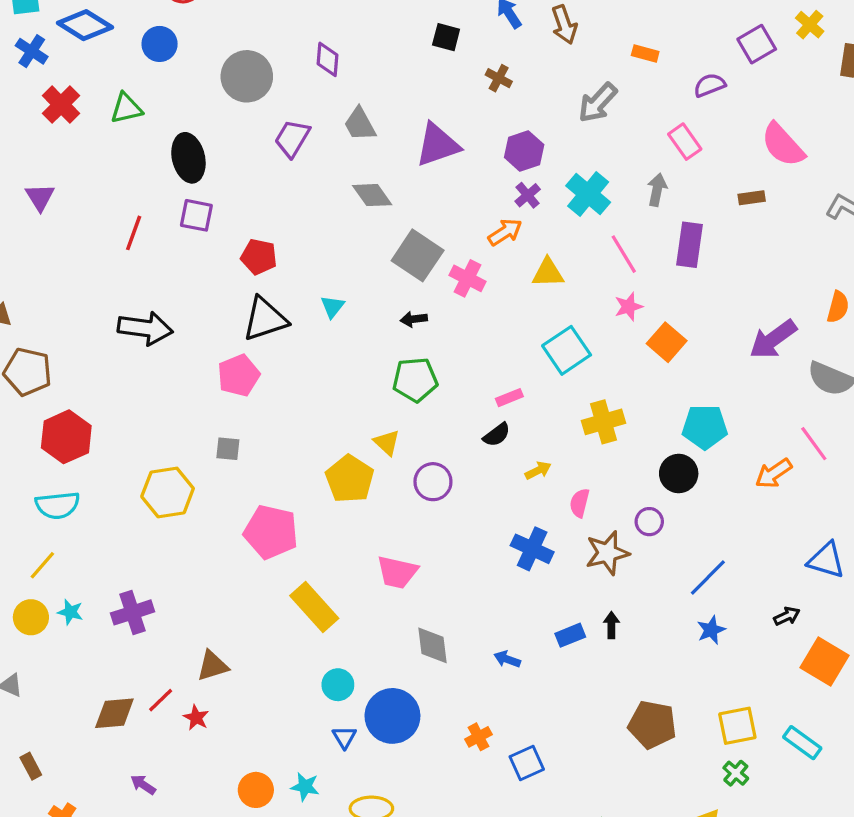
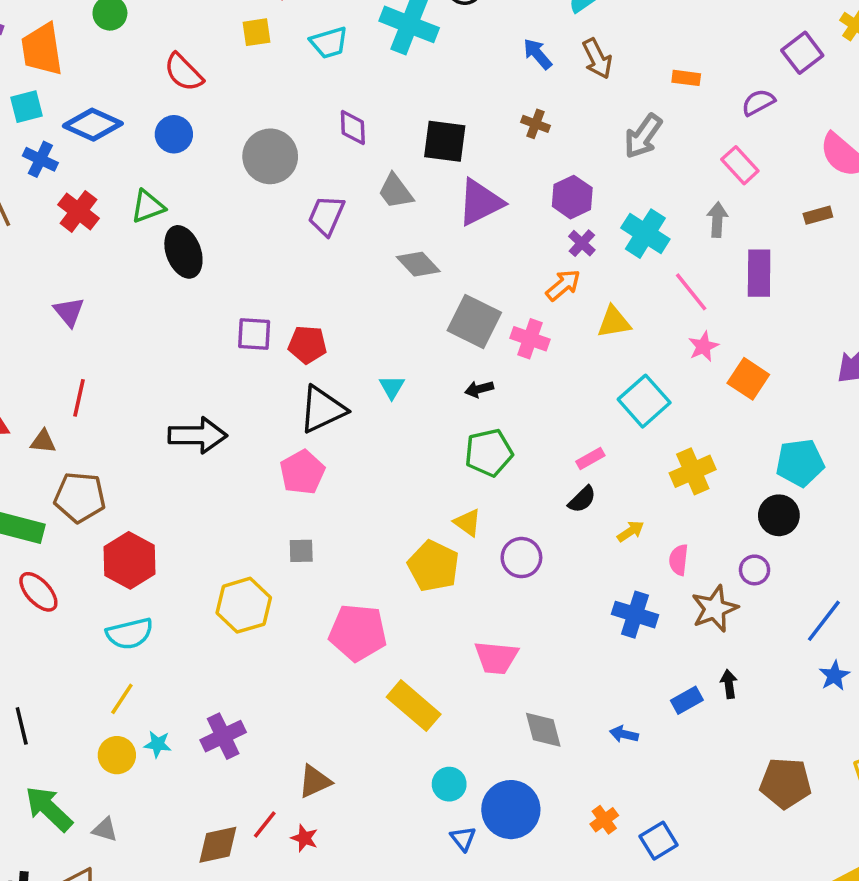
black square: (446, 37) -> (445, 141), moved, size x1.5
black ellipse: (188, 158) -> (183, 252), moved
purple square: (196, 215) -> (254, 334), moved
red line: (134, 233) -> (79, 398), moved

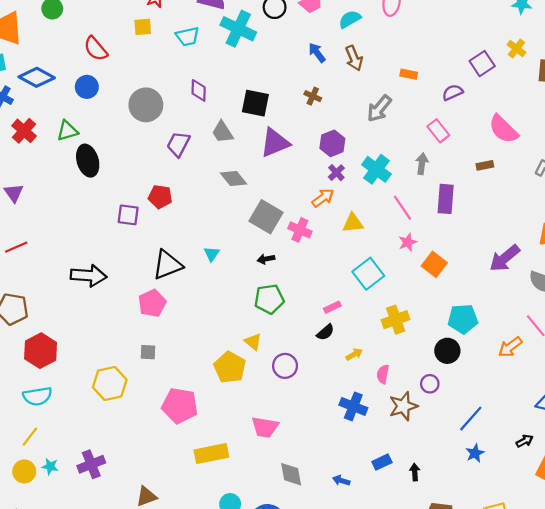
red pentagon: (307, 345) -> (160, 197), moved
red line: (79, 398) -> (16, 247), turned 50
black arrow: (729, 684) -> (415, 472), moved
yellow rectangle: (414, 706) -> (211, 454), turned -56

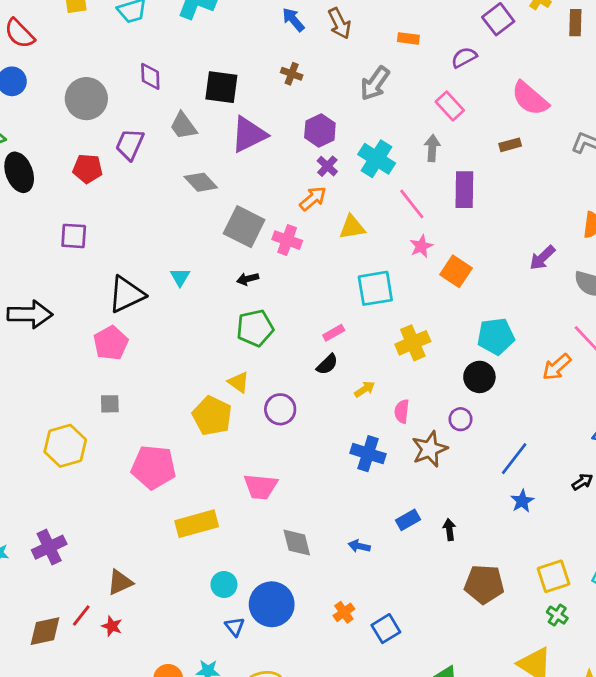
red pentagon: (160, 197) -> (88, 169), moved
purple arrow: (505, 258) -> (542, 258), size x0.7
cyan square: (368, 274) -> (375, 288), turned 32

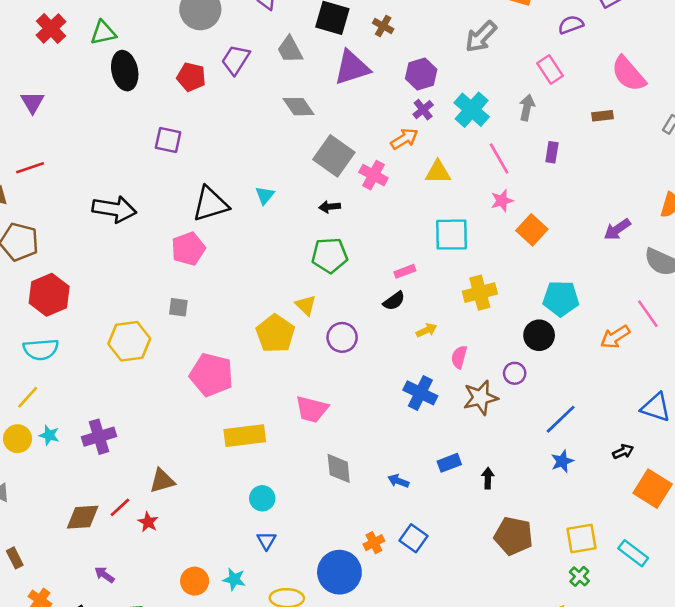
brown cross: (292, 74) -> (383, 26), moved
purple rectangle: (464, 190) -> (552, 152), size x0.6
blue circle: (272, 604) -> (339, 572), moved
blue square: (386, 629) -> (414, 538), moved, turned -32

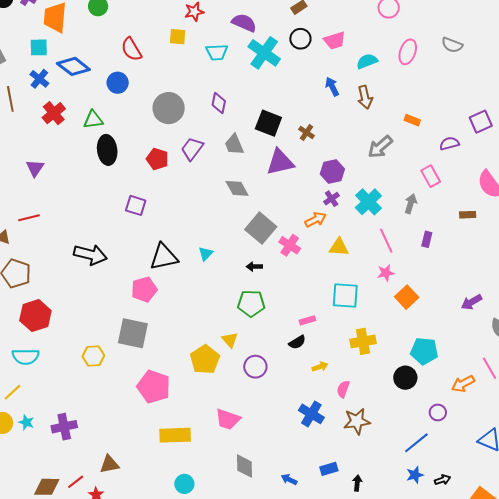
gray square: (178, 307) -> (133, 333), size x2.0
yellow hexagon: (129, 341) -> (93, 356), size x0.7
purple circle: (515, 373) -> (438, 412), moved
black arrow: (623, 452) -> (442, 480), moved

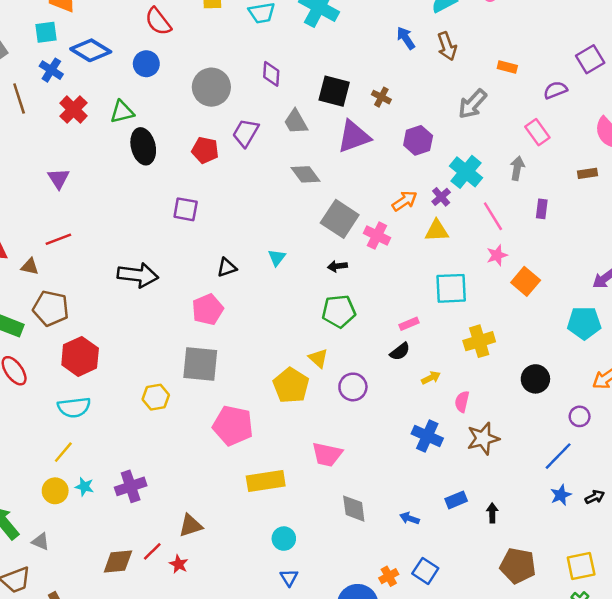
purple cross: (332, 199) -> (441, 197), moved
black triangle: (164, 257) -> (227, 267), size x0.6
cyan pentagon: (424, 351) -> (584, 323), moved

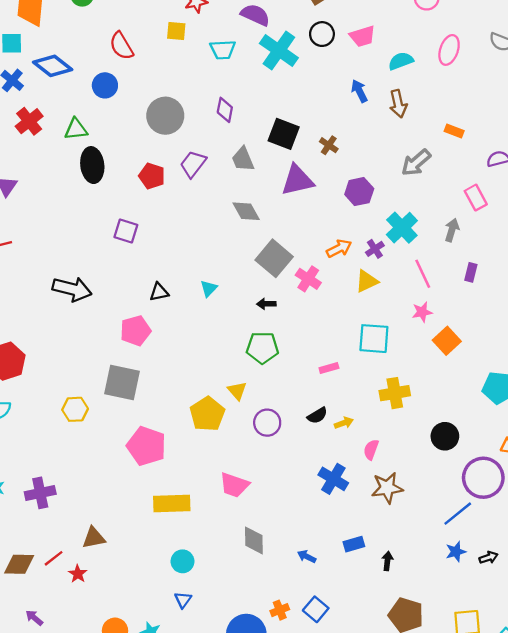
yellow triangle: (437, 231) -> (367, 281), turned -30
black semicircle: (400, 352) -> (317, 415), moved
purple circle: (580, 416) -> (483, 478), size x2.0

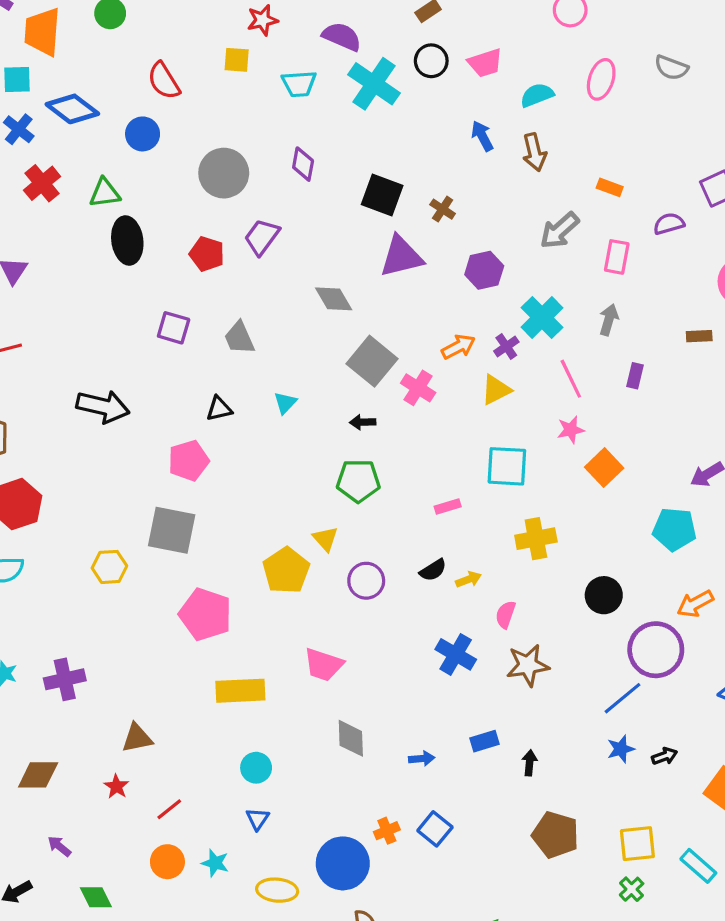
gray trapezoid: (243, 159) -> (239, 338), moved
pink rectangle: (476, 198) -> (617, 257), moved, turned 40
blue arrow: (307, 556) -> (422, 759), turned 150
red line: (54, 558) -> (169, 809), moved

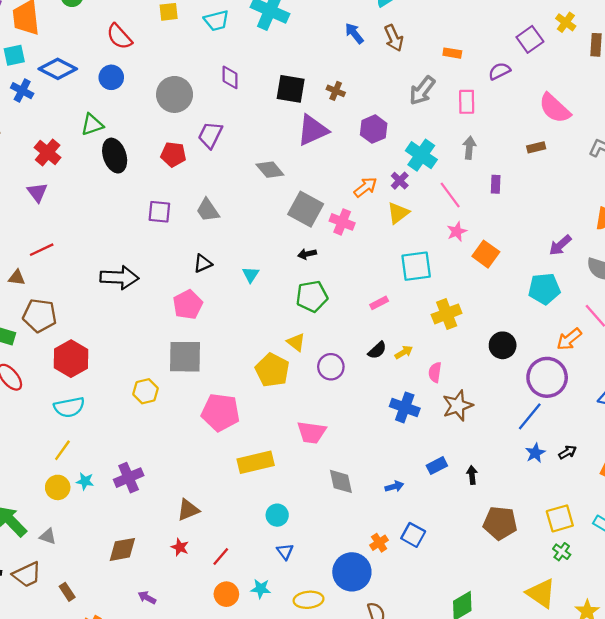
red cross: (42, 183) -> (48, 152), moved
cyan triangle: (285, 403) -> (251, 275), moved

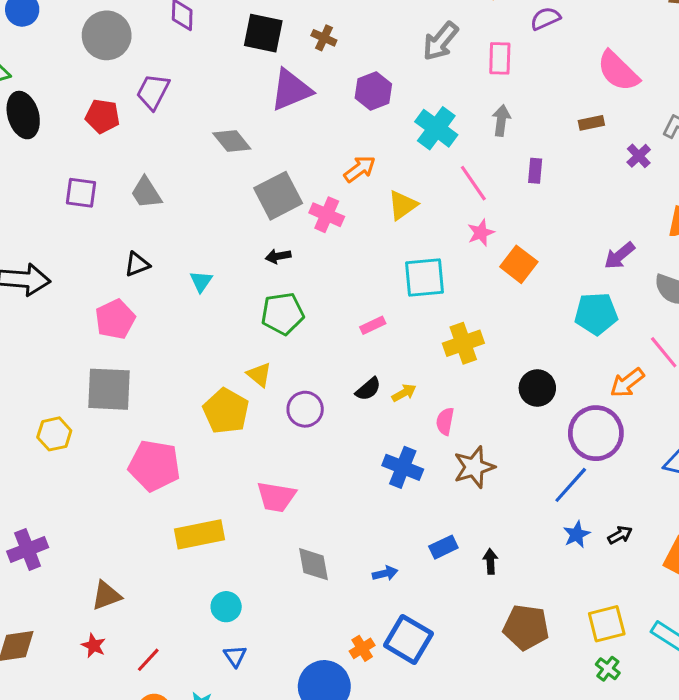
purple cross: (400, 181) -> (639, 156), moved
gray square: (306, 209) -> (278, 196), turned 32
blue square: (413, 535) -> (408, 639), size x1.4

